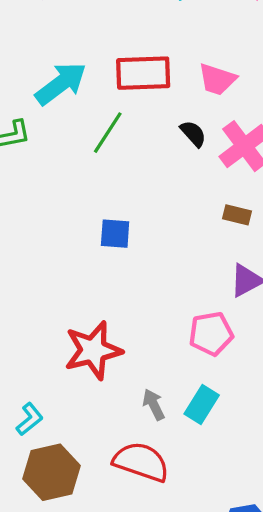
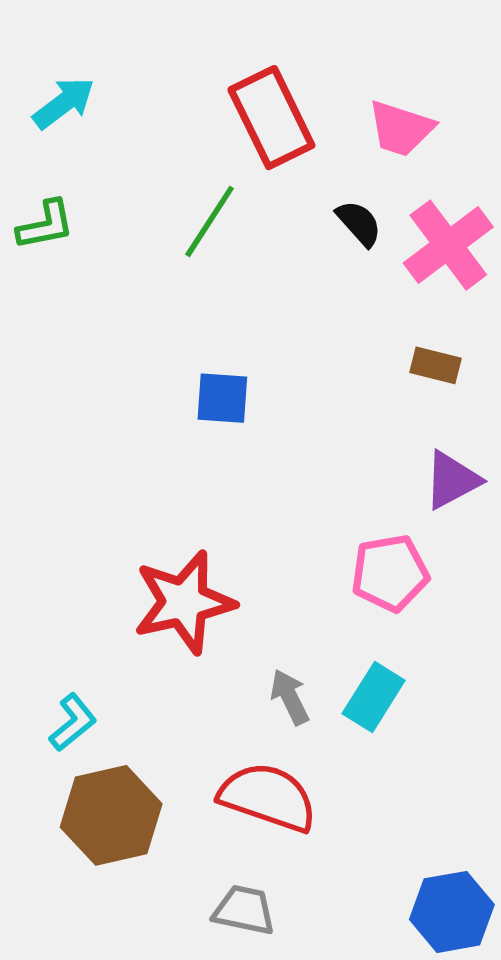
red rectangle: (143, 73) -> (271, 118), turned 66
cyan arrow: (61, 84) -> (64, 103), moved, size x0.7

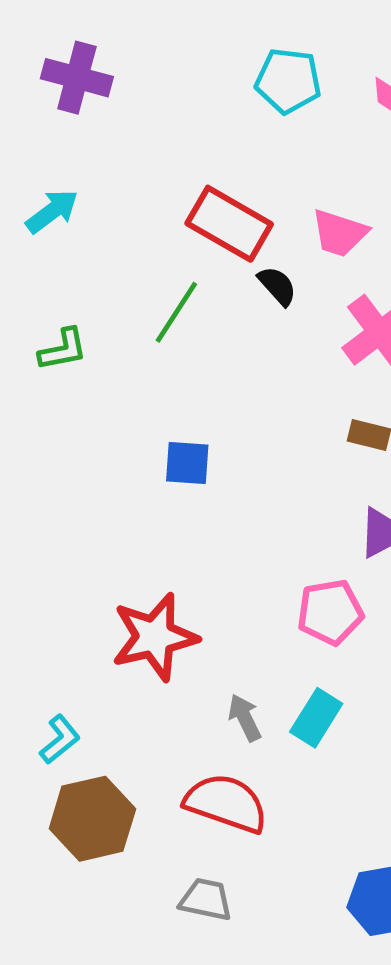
red rectangle: (271, 118) -> (229, 224), turned -34
black semicircle: (359, 223) -> (277, 286), moved
green L-shape: (46, 225) -> (63, 350), moved

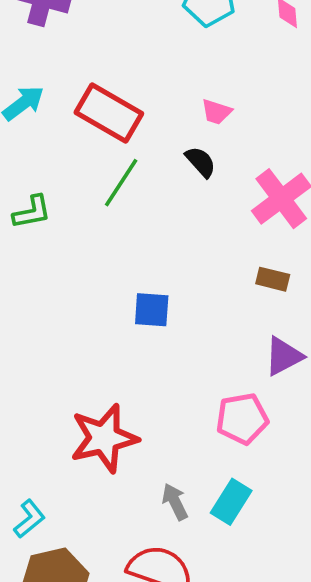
red rectangle: (229, 224) -> (109, 113), moved
pink trapezoid: (339, 233) -> (216, 112), moved, size x0.7
blue square: (187, 463) -> (152, 310), moved

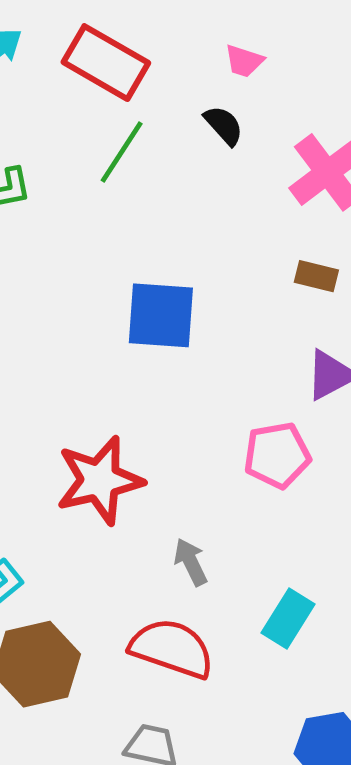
blue square: (152, 310) -> (161, 315), size x1.5
cyan rectangle: (231, 502) -> (288, 619), moved

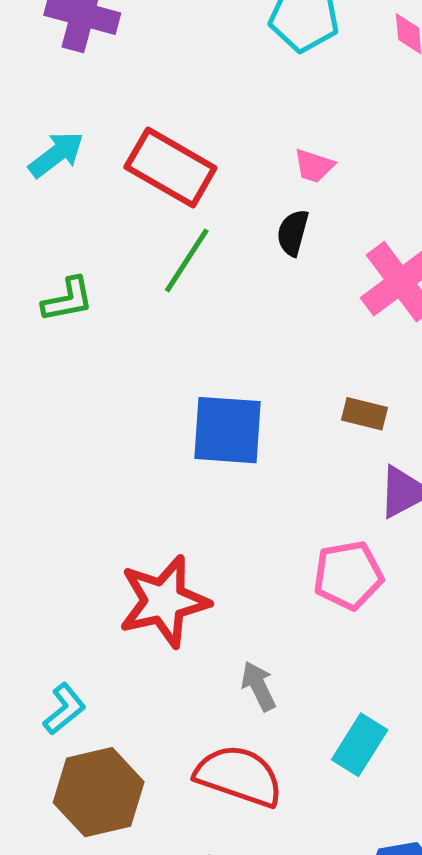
black semicircle: (224, 125) -> (293, 233), turned -123
brown rectangle: (316, 276) -> (365, 414), moved

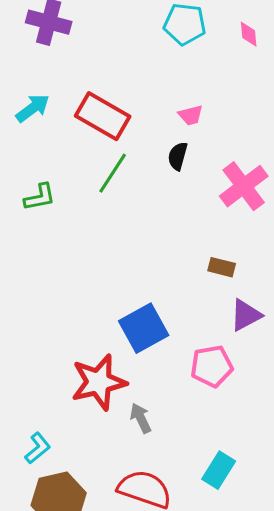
pink trapezoid: (314, 166) -> (191, 115), turned -32
blue square: (228, 430) -> (144, 328), moved, turned -33
gray arrow: (258, 686) -> (141, 418), moved

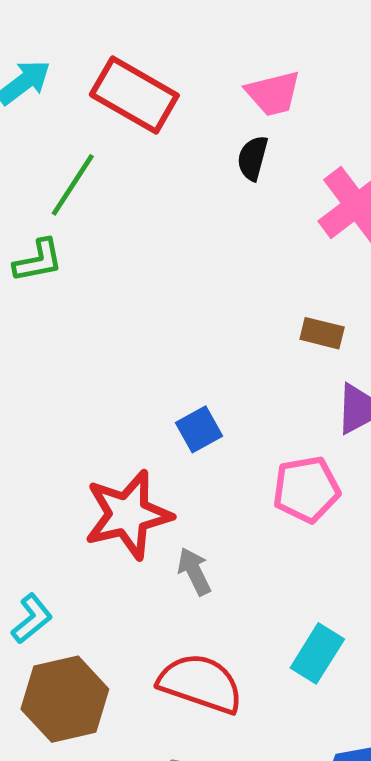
pink trapezoid: (191, 115) -> (273, 93), size x1.4
green line: (113, 173) -> (73, 185), moved
green L-shape: (40, 197) -> (38, 261), moved
blue square: (144, 328) -> (199, 429), size x0.6

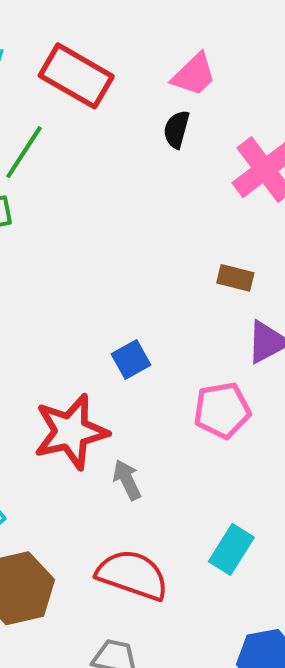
pink trapezoid: (273, 93) -> (194, 75), turned -30

